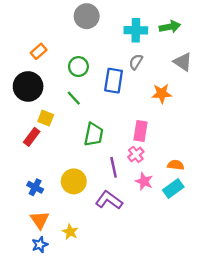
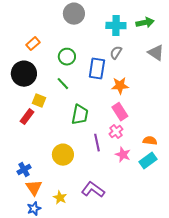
orange star: (162, 94) -> (120, 86), moved
pink rectangle: (141, 131) -> (120, 112), turned -42
blue cross: (35, 187) -> (24, 170), moved, turned 32
purple L-shape: (109, 200) -> (93, 190), moved

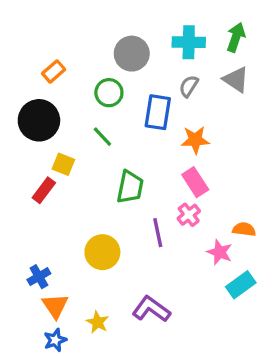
gray circle: (74, 14) -> (132, 54), moved
green arrow: (145, 23) -> (236, 37), turned -60
gray triangle: (156, 53) -> (236, 80), moved
pink star: (123, 155) -> (220, 252), moved
cyan rectangle: (148, 161) -> (241, 285), moved

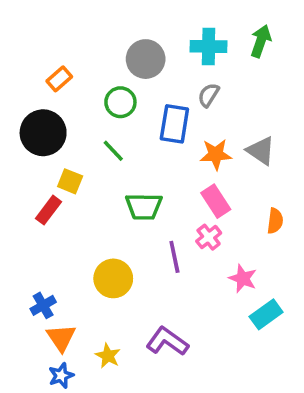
gray triangle: (236, 80) -> (261, 151), moved
green trapezoid: (130, 187) -> (144, 206), turned 80
orange semicircle: (244, 229) -> (275, 221), moved, turned 90

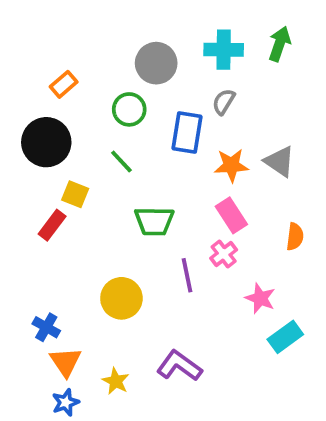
blue cross: (43, 305) -> (46, 327), turned -30

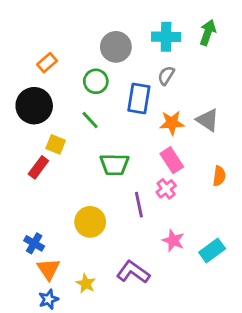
pink star: (260, 298) -> (173, 240), moved

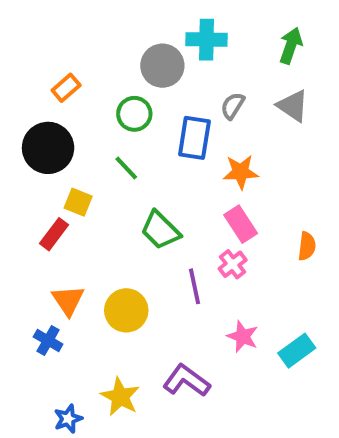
cyan cross: (166, 37) -> (207, 40), moved
gray triangle: (208, 120) -> (293, 106), moved
green trapezoid: (114, 164) -> (160, 230), turned 44
orange triangle: (48, 269) -> (68, 300), moved
yellow star: (86, 284) -> (120, 397), size x1.4

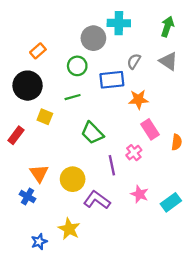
blue rectangle: (194, 138) -> (112, 80), turned 75
green line: (126, 168) -> (73, 97), turned -63
pink rectangle: (241, 224) -> (150, 129), moved
red rectangle: (54, 234) -> (16, 135), moved
purple L-shape: (186, 381) -> (97, 200), moved

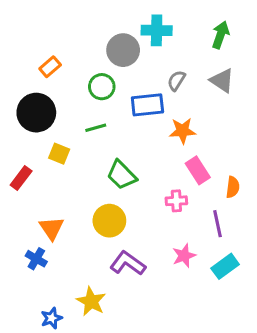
pink cross: (134, 153) -> (176, 201), turned 35
purple line: (112, 165) -> (217, 224), moved
yellow circle: (73, 179) -> (109, 221), moved
pink star: (140, 194) -> (184, 256), turned 30

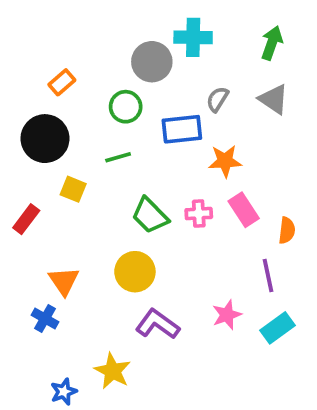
pink cross: (176, 201) -> (199, 214), moved

